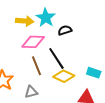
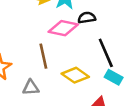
pink diamond: (33, 42) -> (63, 28), moved
black line: (56, 58) -> (106, 53), moved

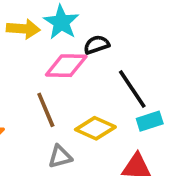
cyan rectangle: (114, 77) -> (150, 121), turned -36
gray triangle: (31, 88) -> (60, 157), moved

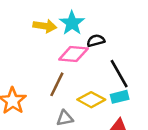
brown line: (46, 110) -> (57, 84), turned 45
cyan rectangle: (150, 121) -> (120, 97), moved

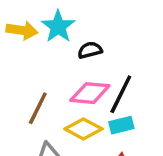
pink diamond: (73, 54) -> (90, 93), moved
black line: (119, 74) -> (121, 94), turned 56

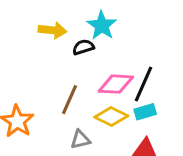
cyan star: (58, 27) -> (102, 25), moved
black semicircle: (90, 50) -> (83, 47), moved

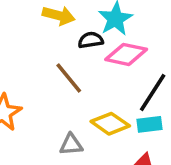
pink diamond: (116, 84) -> (126, 54), moved
brown line: (70, 100) -> (69, 78), moved, turned -72

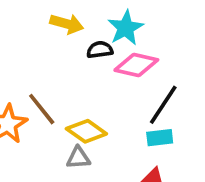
brown line: (69, 78) -> (42, 109), moved
yellow diamond: (110, 124) -> (86, 131), moved

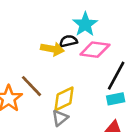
yellow arrow: (67, 24) -> (52, 49), moved
yellow diamond: (86, 131) -> (64, 99), turned -56
gray triangle: (78, 158) -> (60, 118), turned -30

